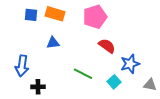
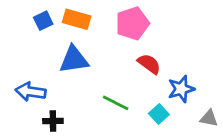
blue square: (31, 15) -> (43, 21), turned -32
blue triangle: (53, 43) -> (74, 60), size x1.6
blue arrow: (22, 66) -> (31, 92), turned 90

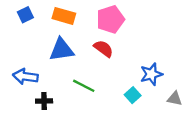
blue square: (43, 21) -> (25, 15), moved
red semicircle: (149, 64) -> (103, 49), moved
green line: (116, 103) -> (84, 86), moved

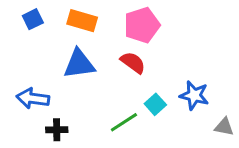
blue star: (151, 74) -> (194, 95), turned 30
green line: (84, 86) -> (124, 122), moved, turned -60
cyan square: (133, 95) -> (155, 104), moved

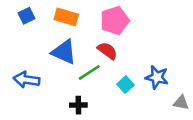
blue triangle: (79, 64) -> (64, 52), turned 32
green line: (124, 122) -> (89, 72), moved
black cross: (57, 130) -> (78, 105), moved

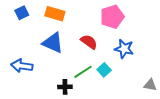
pink pentagon: (115, 21) -> (112, 17), moved
green line: (89, 72) -> (83, 72), moved
blue star: (157, 77) -> (124, 49), moved

